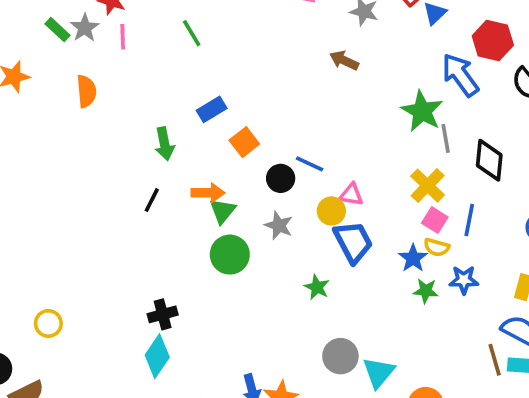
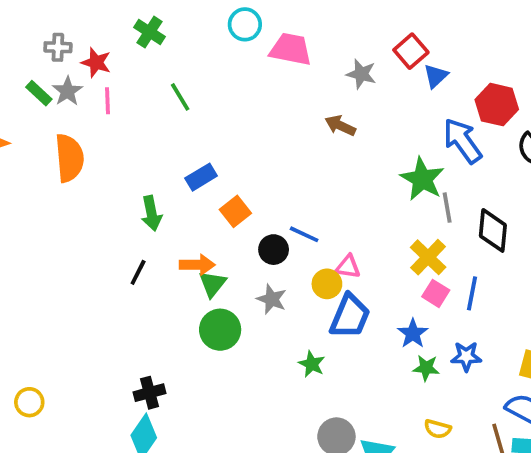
orange semicircle: (86, 91) -> (69, 158), size x1.4
blue trapezoid: (353, 242) -> (350, 316), turned 51
yellow semicircle: (437, 247) -> (438, 429), moved

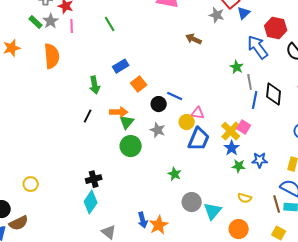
gray star: (361, 74) -> (217, 15), moved
green star: (422, 179) -> (237, 67), size x0.6
yellow cross: (428, 257) -> (231, 131), moved
blue line: (472, 293) -> (255, 100), moved
green star: (312, 364) -> (175, 174), moved

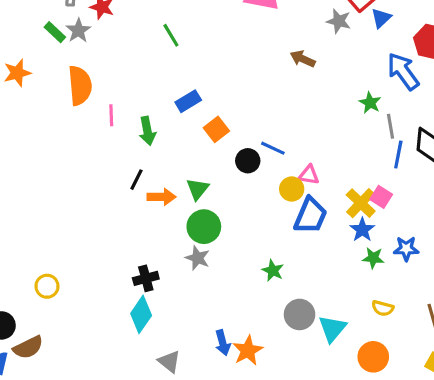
pink line: (72, 26) -> (111, 115), moved
orange arrow: (119, 112) -> (161, 197), moved
gray star: (158, 130) -> (198, 258), moved

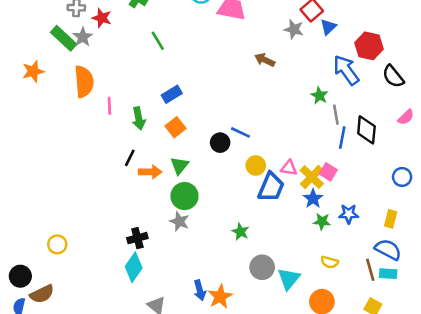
green rectangle: (55, 32) -> (64, 38), size x1.5
orange square: (216, 129) -> (176, 127), moved
pink triangle: (309, 175) -> (289, 168), moved

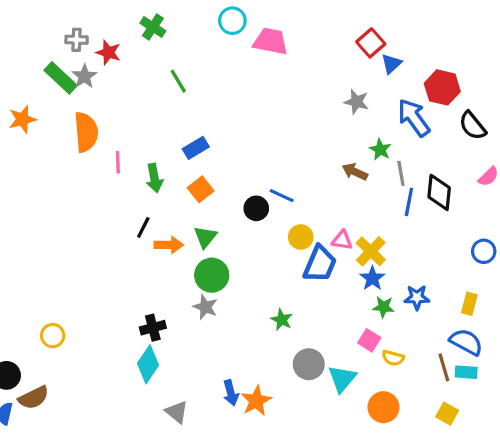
gray star: (294, 29) -> (356, 102), moved
brown arrow: (265, 60) -> (355, 172), moved
pink square: (328, 172) -> (369, 340), moved

